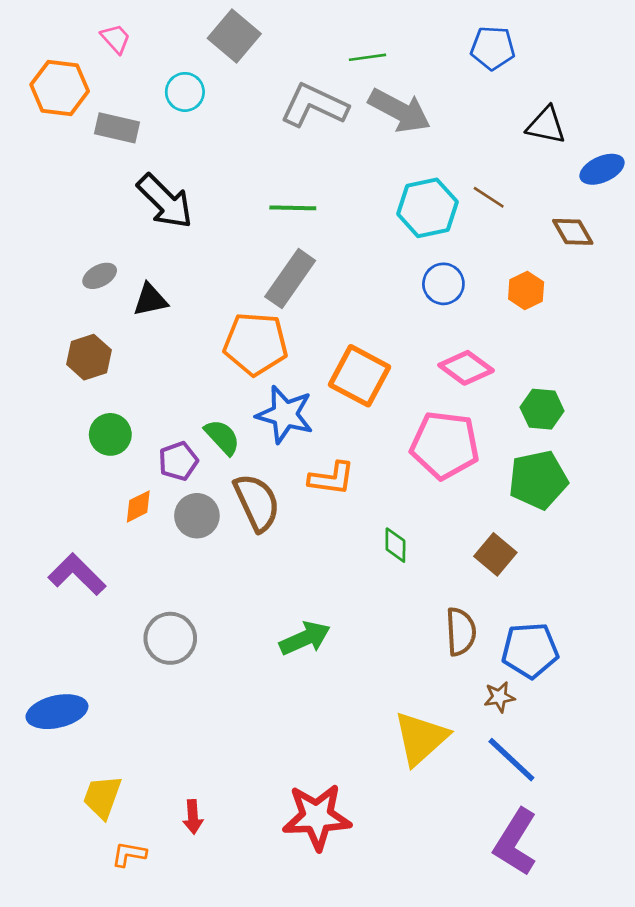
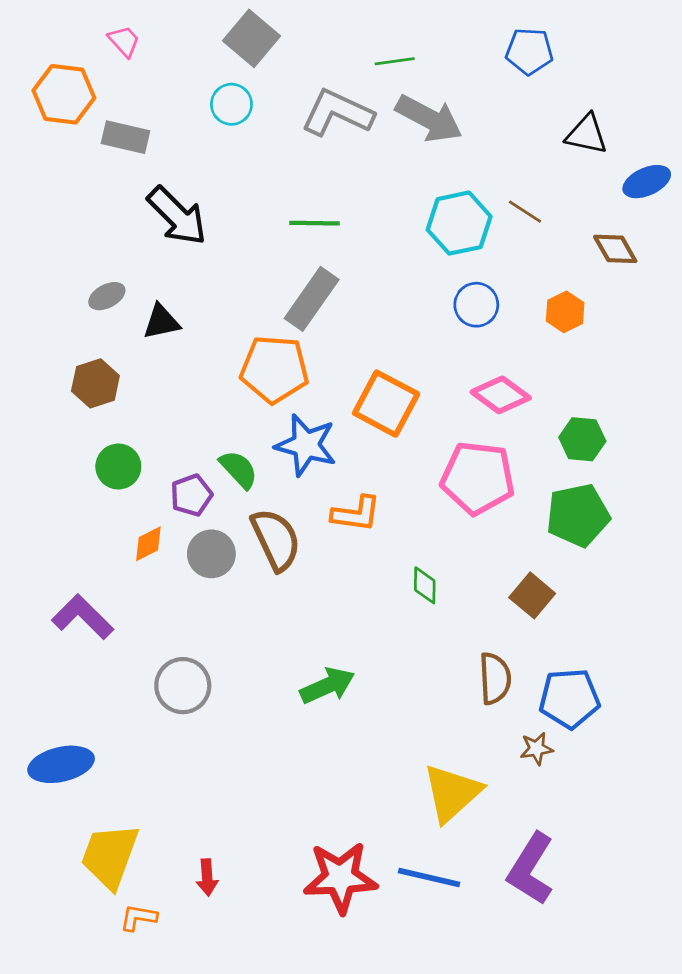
cyan circle: (185, 92) -> (231, 104), moved
blue line: (511, 760) -> (429, 877), moved, turned -30
yellow trapezoid: (102, 797) -> (110, 856), size x1.4
purple L-shape: (515, 842) -> (531, 869), moved

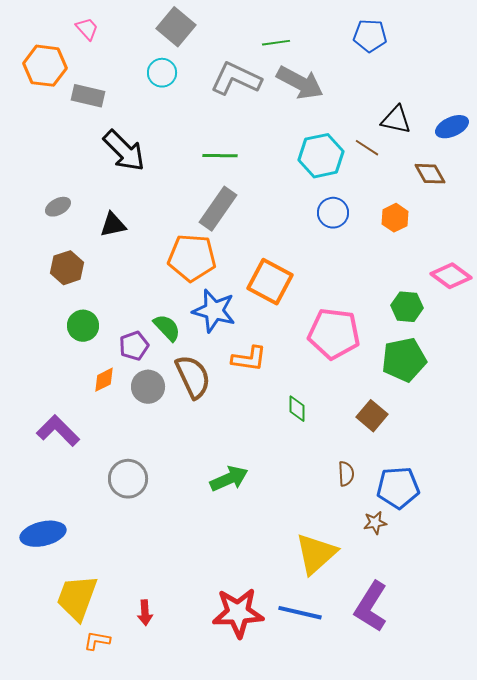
black triangle: (587, 134) -> (396, 120), moved
gray ellipse: (107, 296) -> (58, 207), moved
pink diamond: (501, 395) -> (451, 276), moved
brown semicircle: (495, 678) -> (346, 474), size x0.7

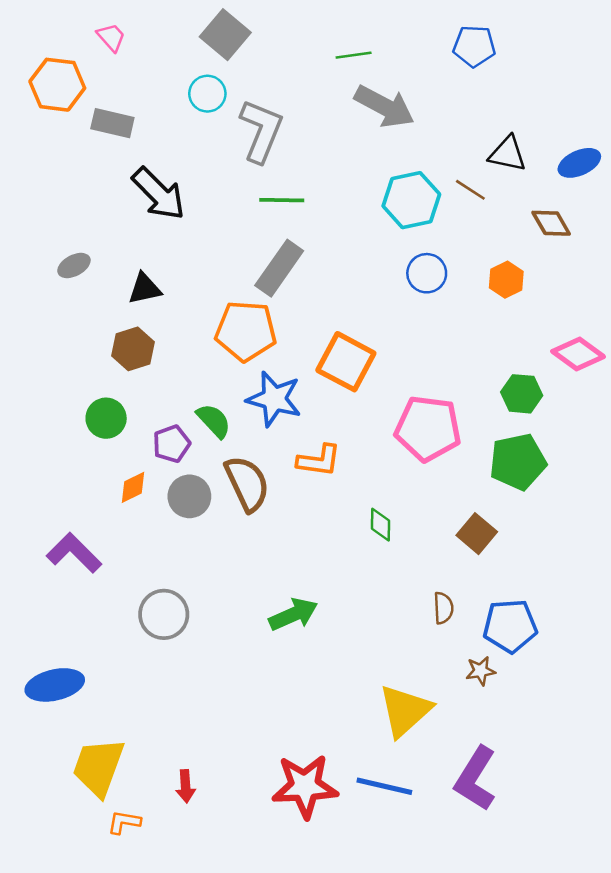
gray L-shape: (236, 79) -> (261, 131), moved, turned 87
brown hexagon: (67, 268) -> (133, 349), moved

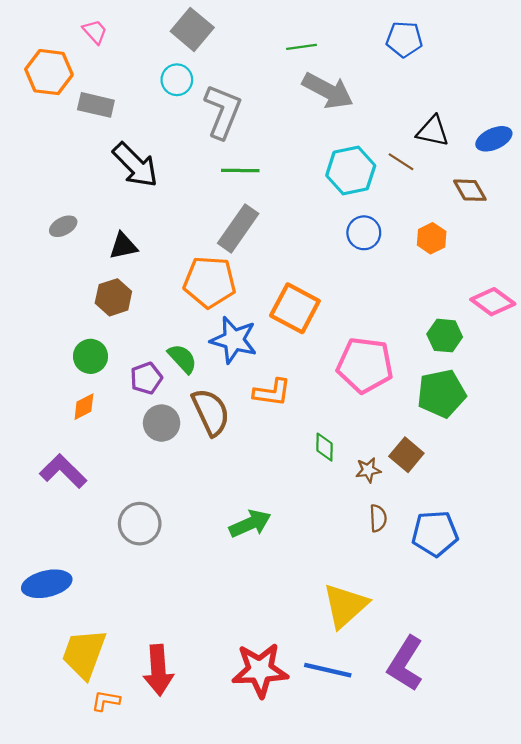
orange diamond: (133, 487) -> (84, 407), moved
brown star: (481, 671) -> (368, 470), moved
red arrow: (186, 786) -> (158, 670), size x1.8

